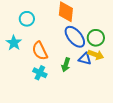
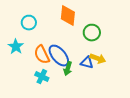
blue ellipse: (75, 37) -> (59, 56), moved
green circle: (96, 38) -> (92, 33), moved

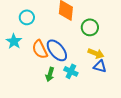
blue triangle: (87, 63) -> (100, 66), moved
green arrow: (68, 69) -> (50, 74), moved
cyan cross: (42, 77) -> (71, 71), moved

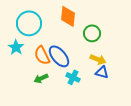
cyan circle: (27, 17) -> (29, 23), size x1.6
green arrow: (50, 74) -> (41, 78), moved, turned 48

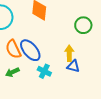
green circle: (92, 33) -> (83, 25), moved
yellow arrow: (98, 59) -> (69, 53), turned -112

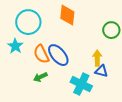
cyan cross: (44, 71) -> (81, 84), moved, size x1.5

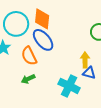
orange diamond: (67, 15) -> (42, 19), moved
blue ellipse: (58, 55) -> (43, 40), moved

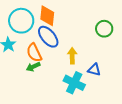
yellow arrow: (85, 60) -> (72, 56), moved
green arrow: (28, 79) -> (33, 67), moved

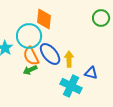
cyan circle: (21, 21) -> (29, 36), moved
green circle: (104, 29) -> (101, 18), moved
blue ellipse: (48, 37) -> (50, 54), moved

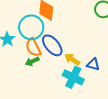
yellow arrow: (69, 59) -> (72, 59), moved, turned -56

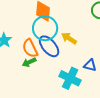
cyan circle: (31, 27) -> (45, 28), moved
yellow arrow: (72, 59) -> (69, 38), moved

